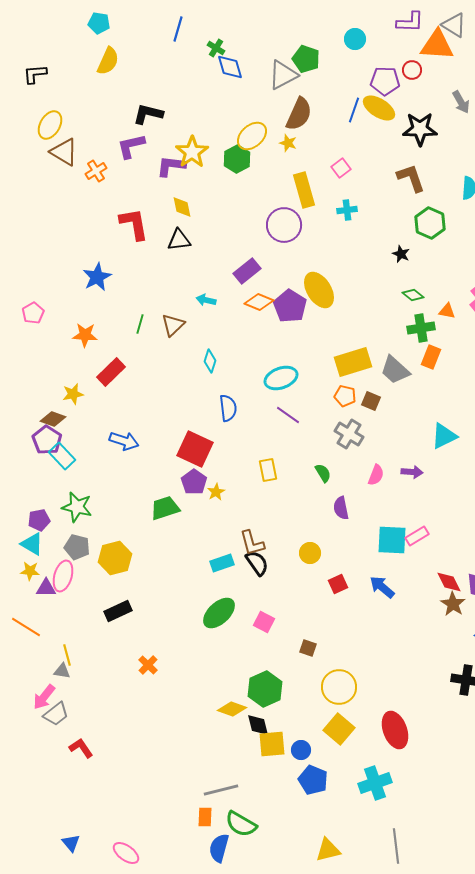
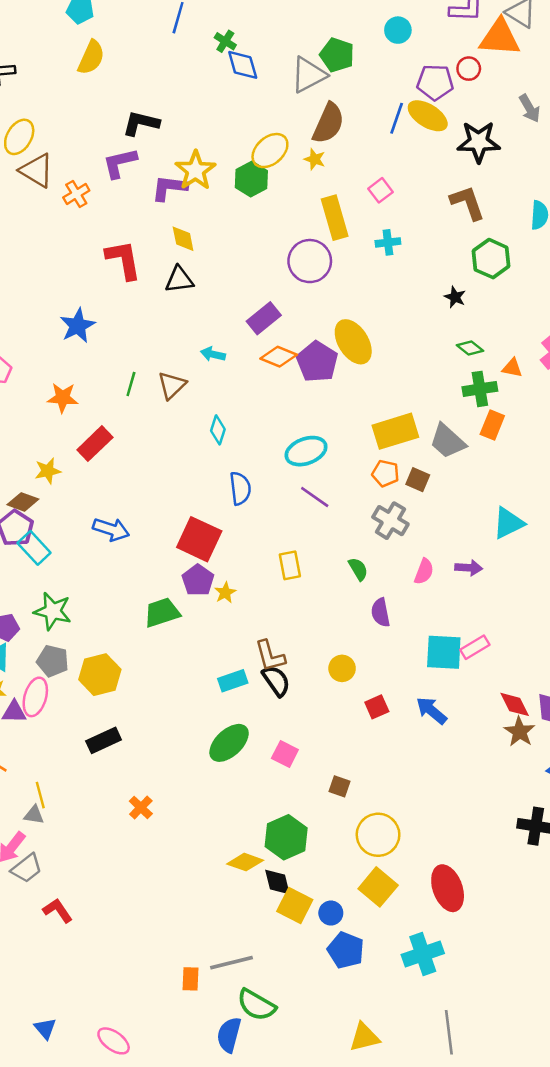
yellow square: (272, 744) -> (295, 906), turned 32
orange rectangle: (205, 817) -> (191, 979), moved

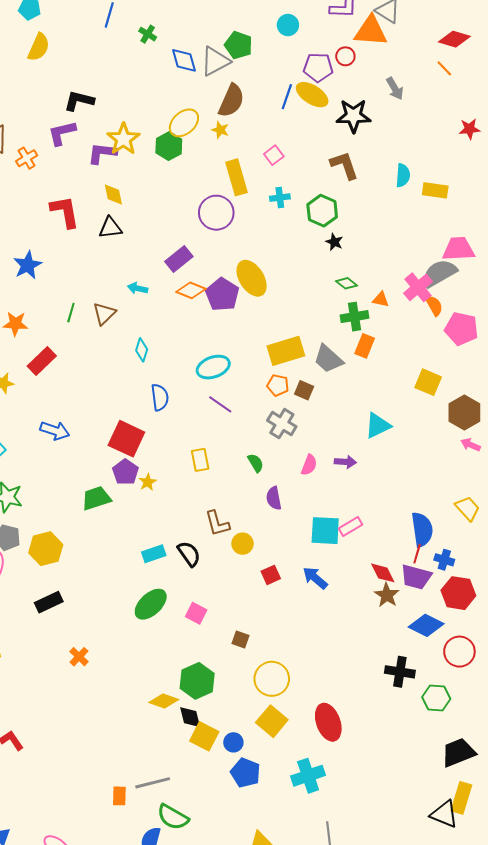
blue diamond: (243, 65) -> (184, 60), moved
green hexagon: (491, 259) -> (322, 211), moved
brown L-shape: (270, 656) -> (217, 523), moved

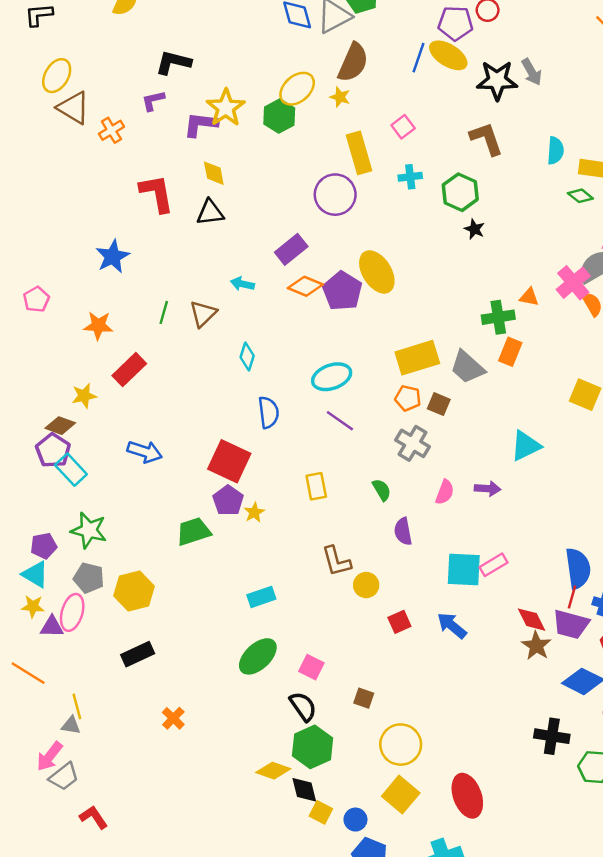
gray arrow: (395, 89) -> (532, 72), moved
purple L-shape: (62, 133) -> (153, 101), size x0.7
green diamond: (346, 283) -> (580, 196), moved
black semicircle: (189, 554) -> (303, 706), moved
yellow square: (204, 736) -> (321, 812), size x0.7

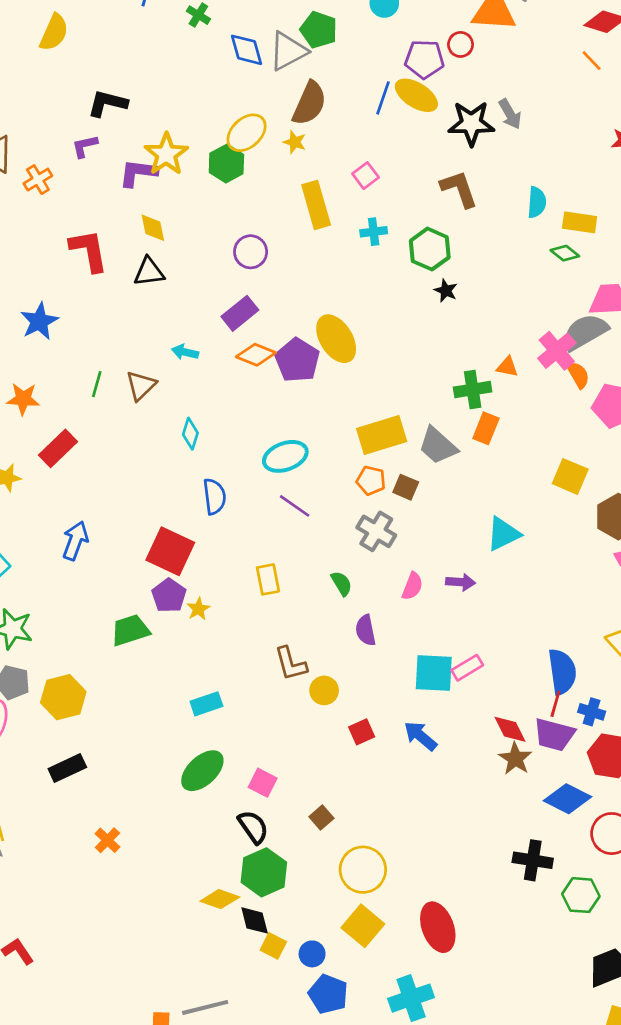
purple circle: (335, 195) -> (251, 252), moved, size x0.7
blue arrow: (145, 452) -> (75, 541), turned -88
brown square: (364, 698) -> (321, 817), turned 30

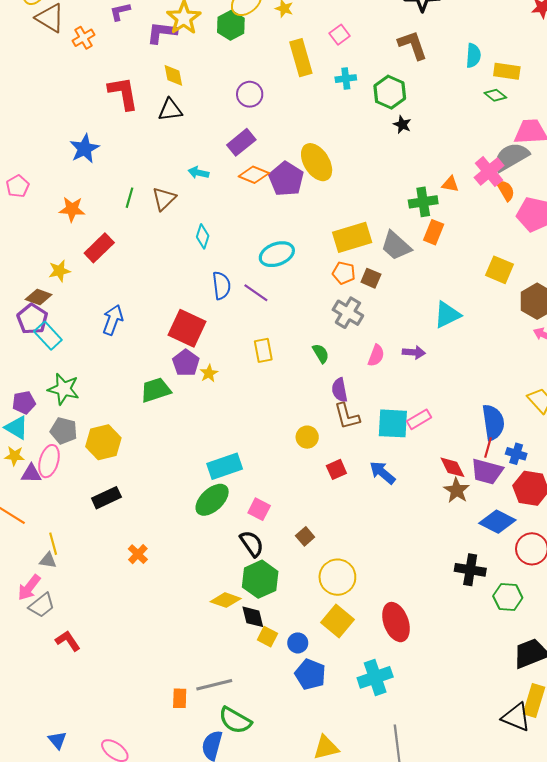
purple line: (295, 506) -> (256, 293), moved
brown L-shape: (291, 664) -> (347, 416), moved
cyan rectangle: (206, 704) -> (225, 466), moved, size x1.4

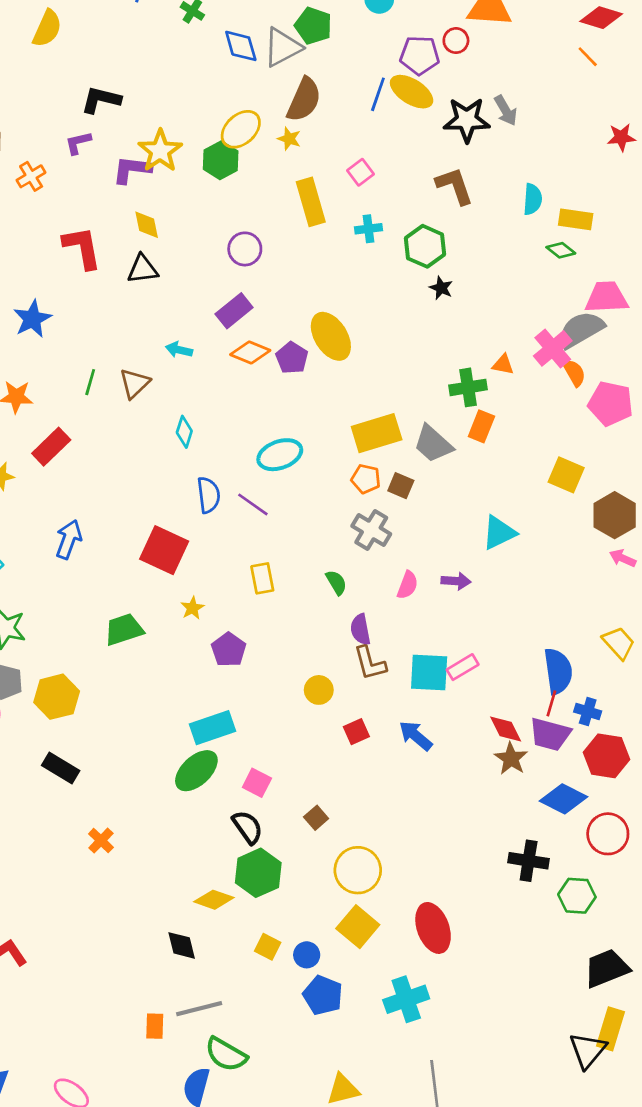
purple pentagon: (286, 179) -> (292, 358), size x0.7
purple pentagon: (186, 363) -> (229, 650), moved
black rectangle: (106, 498) -> (61, 768), turned 56
black diamond: (253, 617) -> (182, 945), moved
black triangle: (516, 717) -> (588, 1050), turned 48

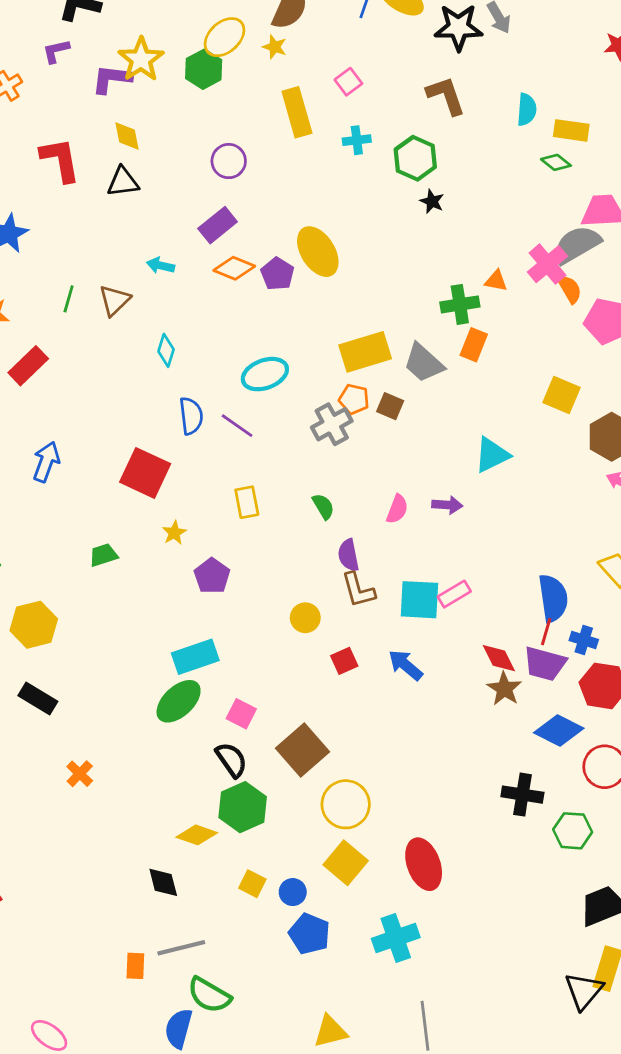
gray cross: (371, 530) -> (332, 424), moved, turned 30
green trapezoid: (124, 629) -> (103, 555), size x0.7
brown square: (316, 818) -> (302, 750), size x2.0

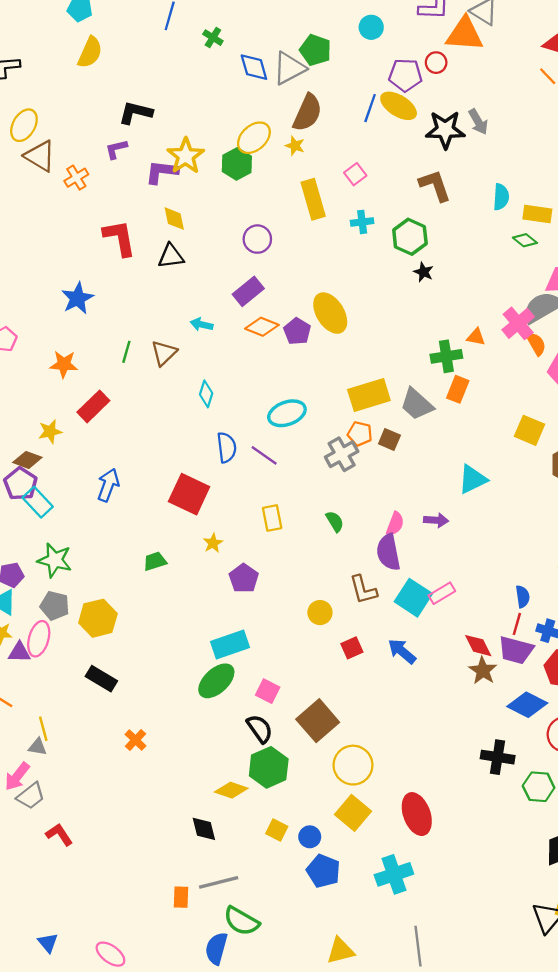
purple semicircle: (348, 555) -> (388, 552), moved, size x1.4
blue semicircle: (553, 598) -> (523, 597), size x0.6
cyan square: (419, 600) -> (413, 598), turned 30

